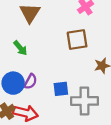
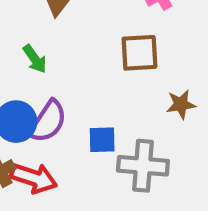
purple semicircle: (30, 81) -> (48, 121), size x1.5

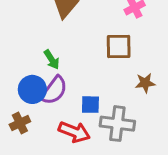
green arrow: (35, 59) -> (52, 60), moved
red arrow: (34, 178) -> (74, 132), moved

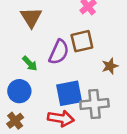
purple semicircle: (54, 90) -> (59, 52), moved
blue square: (90, 105) -> (69, 93), size x1.6

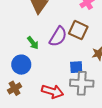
brown square: (82, 41) -> (78, 30), turned 30
blue square: (69, 93) -> (76, 67), moved, size x0.6

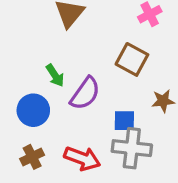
purple semicircle: (58, 37) -> (85, 93), moved
brown cross: (15, 88) -> (32, 157), moved

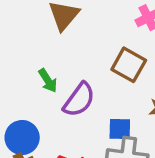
blue circle: (33, 110) -> (22, 138), moved

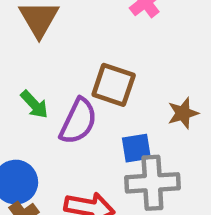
brown square: (129, 65) -> (114, 85), moved

